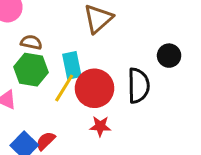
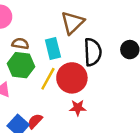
cyan rectangle: (72, 65) -> (53, 49), moved
black semicircle: (138, 86) -> (93, 52), moved

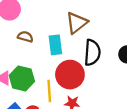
green hexagon: (21, 65) -> (22, 78), moved
yellow line: (48, 79) -> (49, 91), moved, turned -40

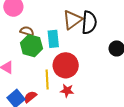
black semicircle: (92, 53) -> (89, 23), moved
green hexagon: (22, 78) -> (31, 46), moved

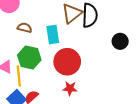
green hexagon: (31, 46) -> (29, 58), moved
yellow line: (47, 80) -> (19, 76), moved

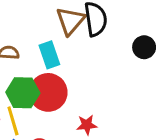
red circle: (67, 62) -> (48, 92), moved

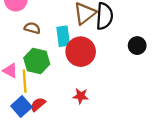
red circle: (48, 92) -> (81, 52), moved

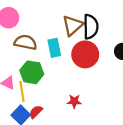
brown semicircle: (32, 28) -> (25, 42), size x1.5
red circle: (81, 52) -> (85, 54), moved

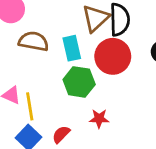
green hexagon: (32, 72) -> (79, 82), moved
red semicircle: (36, 112) -> (61, 134), moved

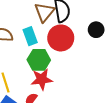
red star: (99, 119) -> (42, 79), moved, size x1.5

